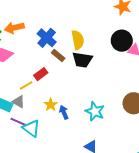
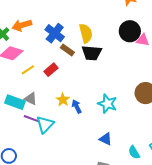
yellow line: (26, 85) -> (28, 70), moved
cyan triangle: (31, 128) -> (45, 124), turned 42

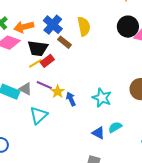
orange arrow: (22, 25) -> (24, 27), moved
black trapezoid: (92, 53) -> (38, 48), moved
yellow line: (28, 70) -> (35, 63), moved
purple line: (31, 119) -> (44, 85), moved
cyan semicircle: (134, 152) -> (115, 127), moved, turned 88

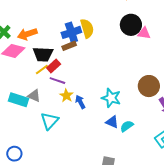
blue cross: (53, 25) -> (71, 32), moved, turned 36
brown rectangle: (65, 42) -> (69, 46), turned -56
purple line: (44, 85) -> (57, 81), moved
blue triangle: (98, 133) -> (112, 122), moved

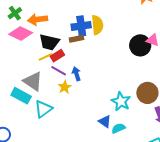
black circle: (131, 25) -> (140, 45), moved
gray triangle: (34, 96) -> (33, 81), size x1.5
cyan star: (111, 98) -> (121, 101), moved
cyan rectangle: (19, 100) -> (21, 96), moved
blue arrow: (80, 102) -> (76, 74), moved

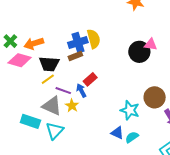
red rectangle: (57, 56) -> (90, 79), moved
gray triangle: (33, 81) -> (52, 106), moved

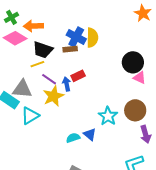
blue cross: (78, 43) -> (76, 37), turned 30
pink triangle: (151, 44) -> (140, 78), moved
gray triangle: (52, 106) -> (22, 89), moved, turned -35
yellow star: (72, 106) -> (53, 96), size x1.5
cyan semicircle: (132, 137) -> (73, 138), moved

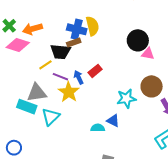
black trapezoid: (43, 50) -> (60, 52), moved
red rectangle: (78, 76) -> (95, 71), moved
cyan star: (108, 116) -> (126, 99), turned -30
cyan semicircle: (73, 138) -> (98, 128), turned 32

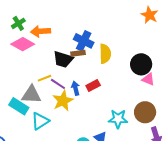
yellow semicircle: (92, 26) -> (105, 54), moved
yellow line: (45, 65) -> (45, 78), moved

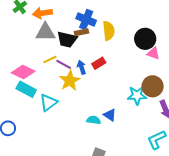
pink diamond: (23, 44) -> (23, 72), moved
gray triangle: (31, 95) -> (45, 32), moved
cyan star: (118, 119) -> (137, 95), moved

